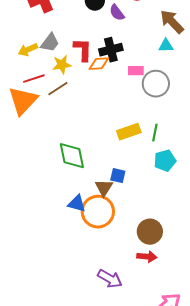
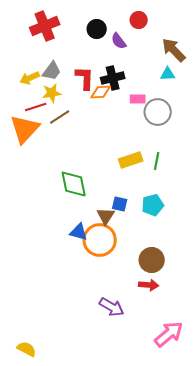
yellow star: (62, 65) -> (52, 93), moved
cyan pentagon: (165, 161) -> (153, 205), moved

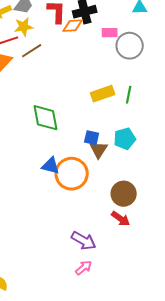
brown triangle: (106, 216) -> (99, 150), moved
red arrow: (149, 285) -> (121, 219), turned 30
pink arrow: (169, 334) -> (84, 268), moved, size x0.6

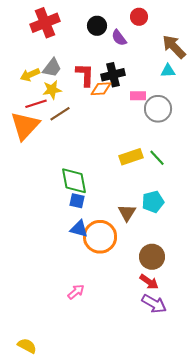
green line: (129, 95) -> (157, 158), turned -54
blue square: (92, 138) -> (77, 201), moved
purple arrow: (84, 241) -> (154, 304), moved
pink arrow: (84, 268) -> (76, 292), moved

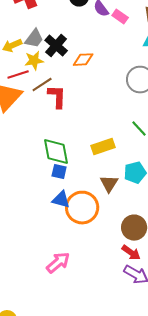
red L-shape: (85, 75) -> (57, 97), moved
black cross: (113, 75) -> (56, 46), moved, turned -35
pink rectangle: (138, 96) -> (120, 17), moved, turned 35
yellow rectangle: (131, 157) -> (103, 147), moved
pink arrow: (76, 292) -> (58, 263), size x1.4

